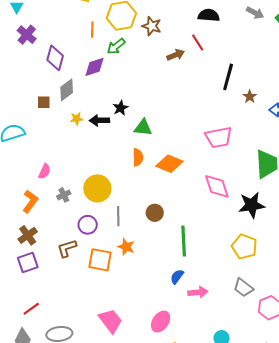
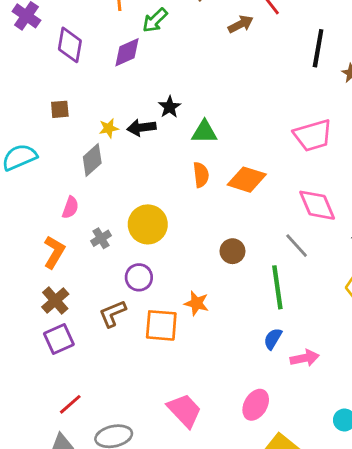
gray diamond: (67, 90) -> (92, 160), moved
gray line: (118, 216) -> (297, 246), moved, turned -36

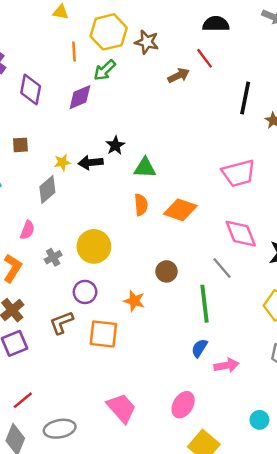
orange star: (196, 303) -> (134, 301), moved

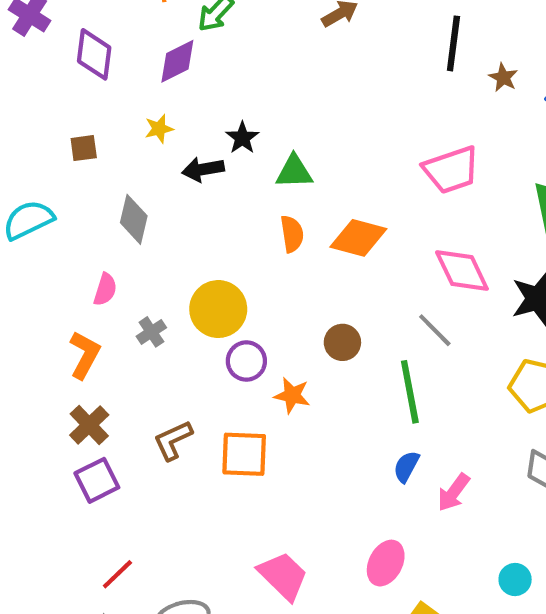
yellow star: (62, 162) -> (159, 129), moved
gray diamond: (47, 189) -> (134, 219), turned -32
purple circle: (85, 292) -> (246, 361), moved
pink arrow: (226, 365) -> (454, 492), turned 140

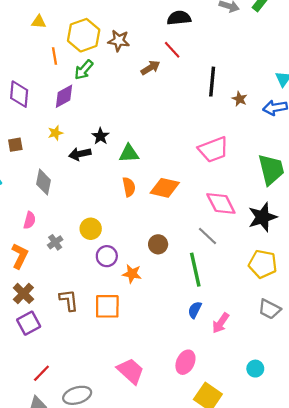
yellow circle: (218, 309) -> (91, 229), size x0.7
brown L-shape: (173, 440) -> (69, 300), turned 110

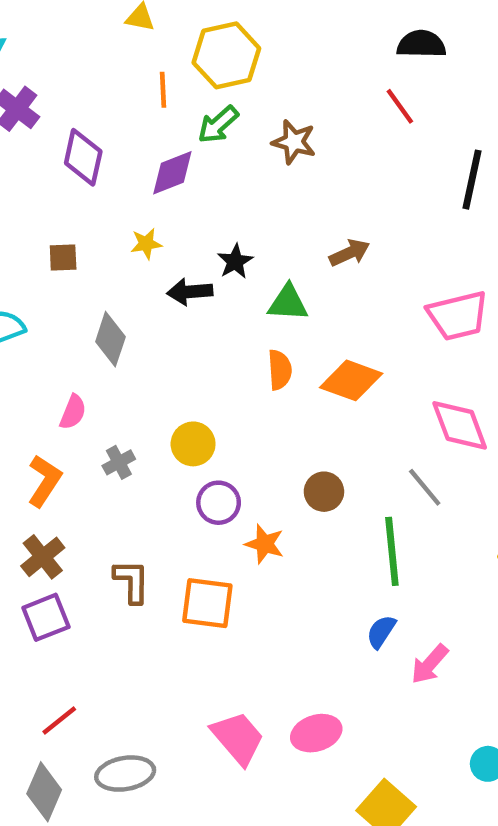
brown star: (119, 41) -> (294, 142), moved
brown arrow: (150, 68) -> (350, 253), moved
pink ellipse: (185, 362) -> (316, 733), moved, turned 40

